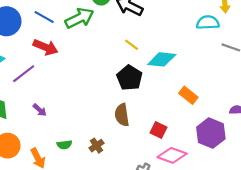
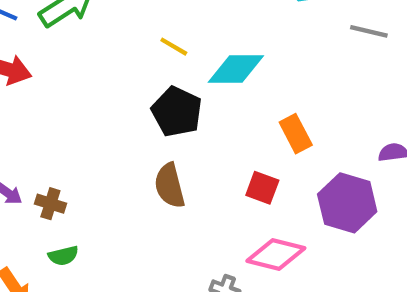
orange rectangle: (188, 95) -> (296, 134), turned 30
red square: (159, 130) -> (262, 188), moved
brown cross: (97, 146) -> (50, 204), moved, turned -32

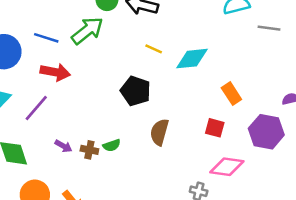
black pentagon: (177, 112) -> (136, 91), moved
brown semicircle: (170, 186) -> (159, 132), turned 36
green semicircle: (63, 256) -> (112, 145), moved

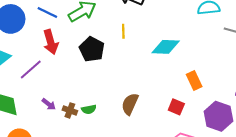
yellow line: (154, 49) -> (123, 31), moved, turned 56
red arrow: (55, 72) -> (51, 42), turned 55
black pentagon: (136, 91) -> (92, 49), moved

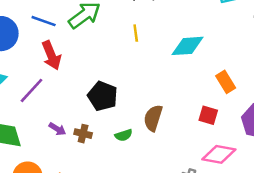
black pentagon: (92, 49) -> (103, 96), moved
green semicircle: (89, 109) -> (124, 135), moved

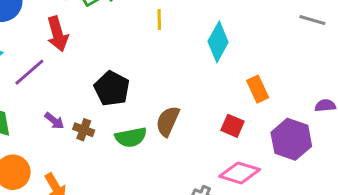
cyan diamond: (188, 46) -> (218, 42), turned -64
green semicircle: (124, 135) -> (131, 137), size x1.5

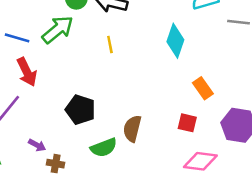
cyan diamond: (218, 42) -> (175, 41), moved
brown cross: (84, 130) -> (56, 164), moved

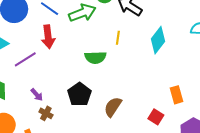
cyan diamond: (175, 41) -> (158, 40), moved
black pentagon: (80, 110) -> (79, 94), moved
green semicircle: (104, 148) -> (95, 57), moved

